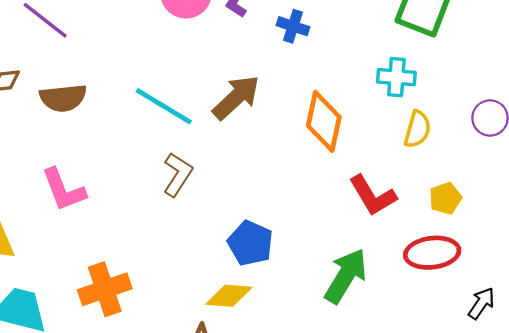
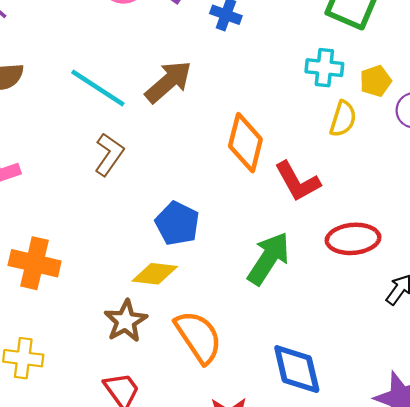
orange diamond: (324, 121) -> (245, 143), moved
yellow pentagon: (445, 198) -> (376, 81), moved
orange cross: (105, 289) -> (35, 263), turned 30

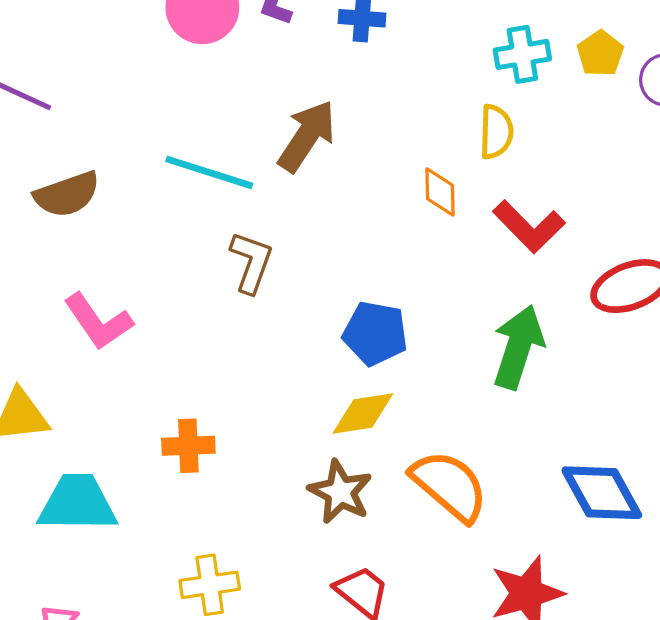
yellow semicircle: (343, 119) -> (496, 132), moved
orange diamond: (245, 143) -> (440, 192), size x0.6
orange cross: (35, 263) -> (188, 446), size x0.7

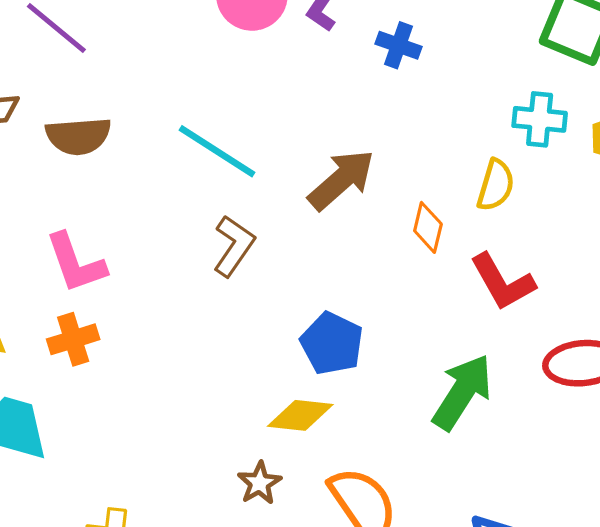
brown arrow: (307, 136) -> (341, 180), moved
orange cross: (188, 446) -> (73, 339), moved, turned -30
brown star: (340, 492) -> (259, 483), size x0.7

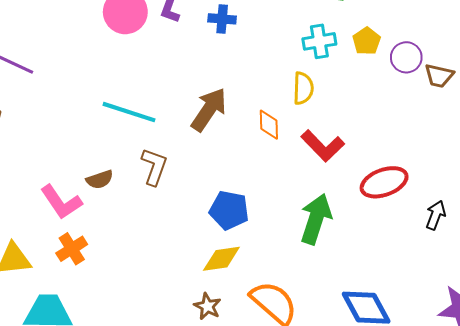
brown semicircle: (78, 136) -> (100, 179), moved, size x0.7

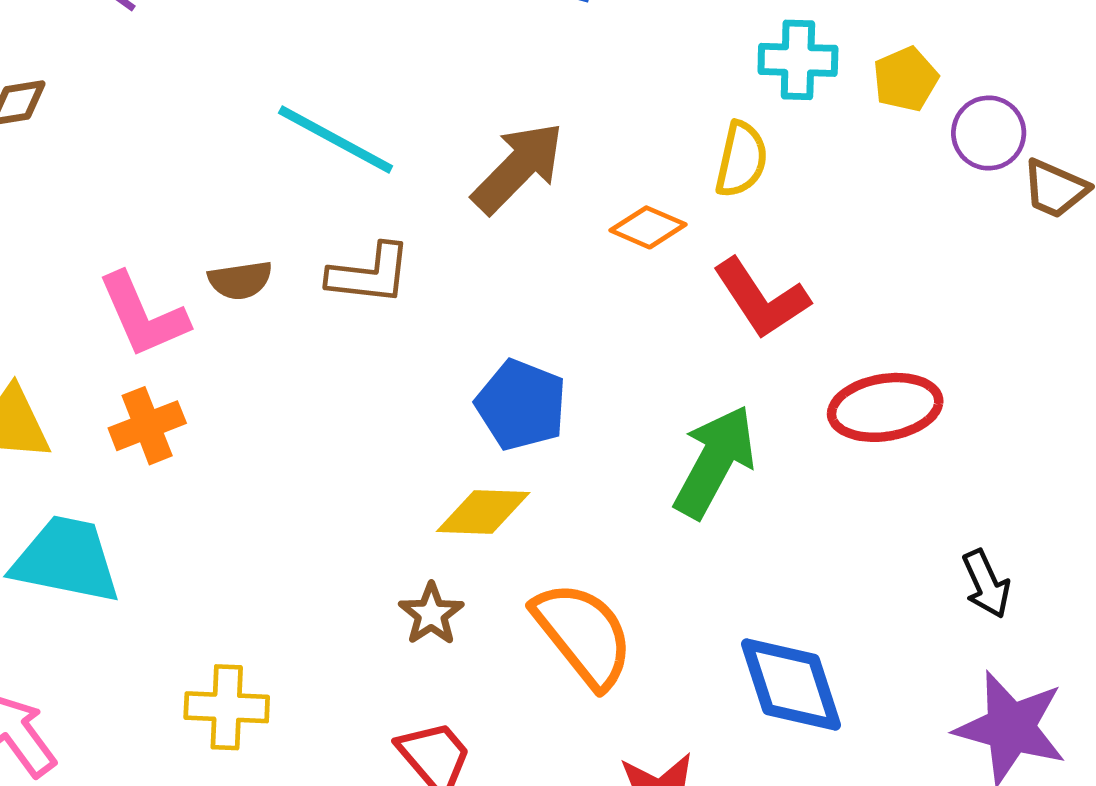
orange diamond: (269, 125) -> (648, 227), turned -76
brown L-shape: (154, 167) -> (370, 274), turned 66
black arrow: (436, 215) -> (986, 584), moved, turned 124

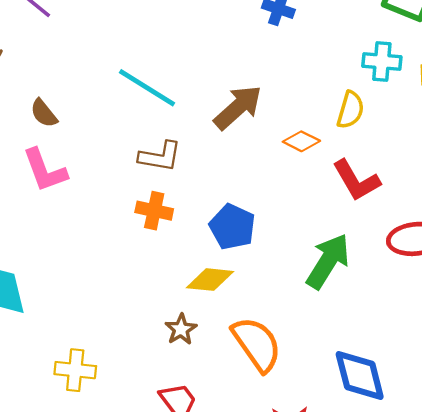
brown semicircle: (240, 280) -> (44, 113), moved, turned 56
orange cross: (147, 426) -> (154, 211), moved, turned 30

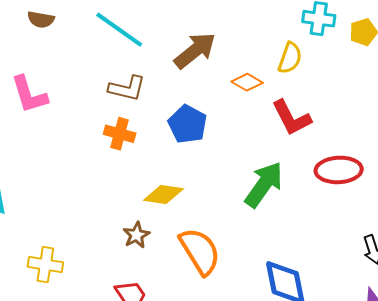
brown semicircle: (44, 113) -> (41, 19), moved, turned -44
blue pentagon: (232, 227) -> (188, 124), moved

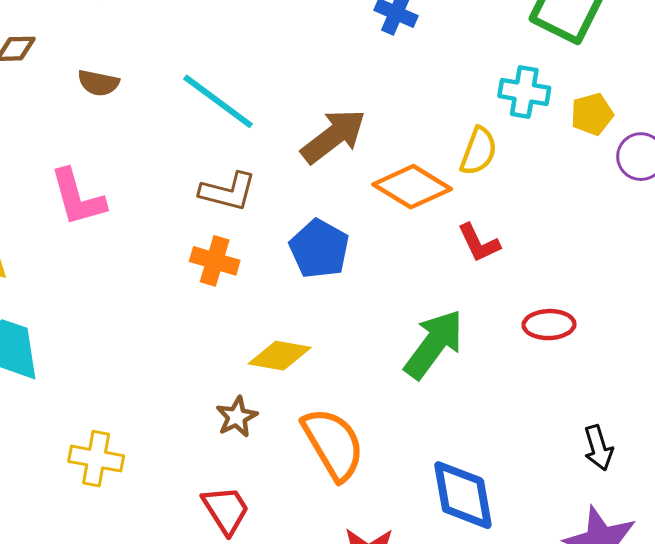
orange diamond: (247, 82) -> (412, 187), size x1.6
red L-shape: (292, 118) -> (479, 243), size x0.7
red ellipse: (339, 170) -> (549, 325), size x0.7

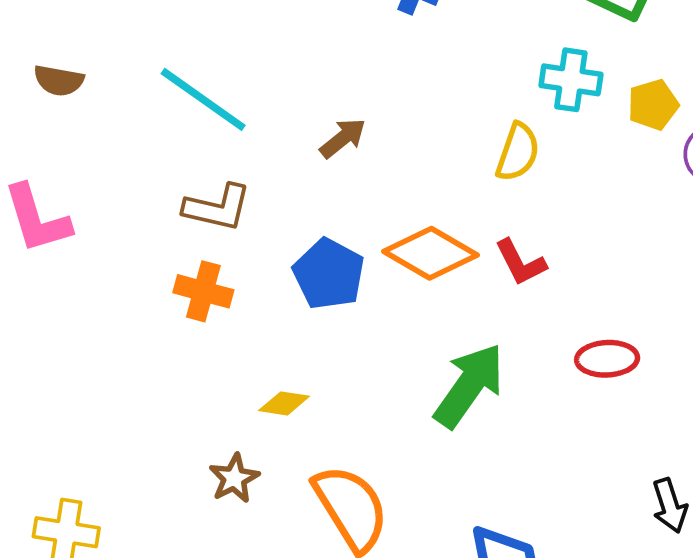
brown arrow: (333, 136) -> (343, 138), size x0.6
orange diamond: (412, 187) -> (430, 253), moved
yellow diamond: (280, 356) -> (284, 403), size x0.7

